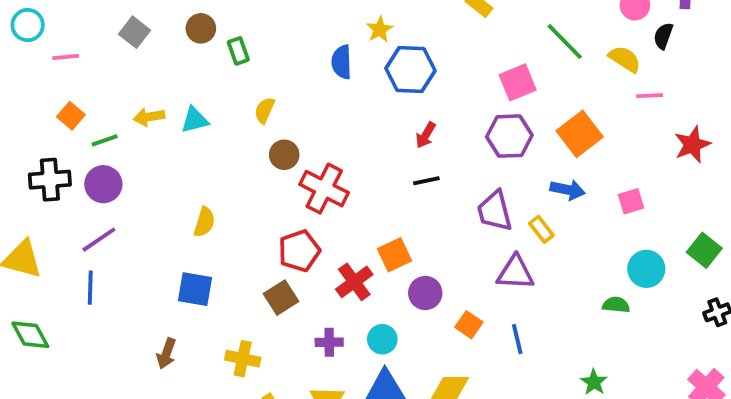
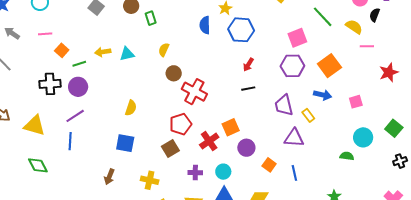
pink line: (66, 57) -> (45, 34), moved

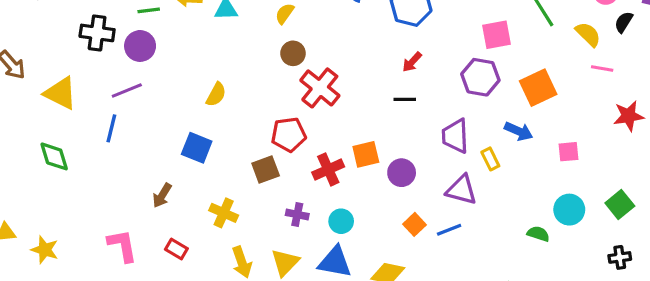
purple circle: (246, 148) -> (402, 173), moved
blue line: (294, 173) -> (449, 230), moved, turned 70

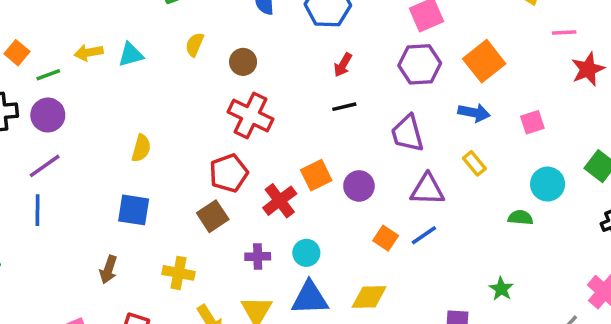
brown circle: (293, 53) -> (243, 62), moved
pink line: (602, 69) -> (564, 32), moved
yellow rectangle: (490, 159) -> (474, 163), moved

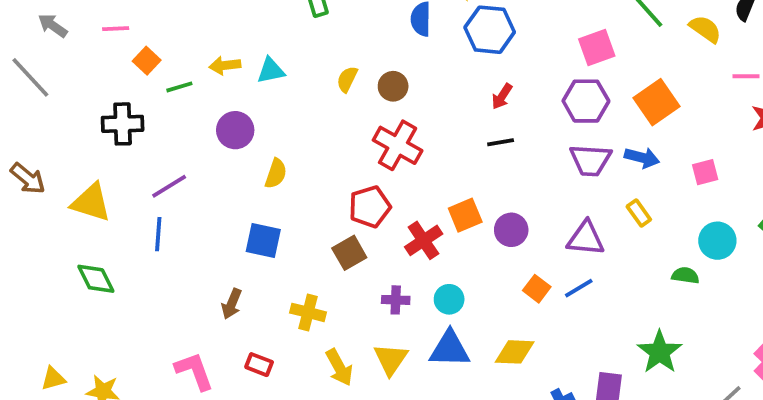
yellow semicircle: (195, 45) -> (347, 79), moved
purple circle: (48, 115) -> (235, 130), moved
purple trapezoid: (407, 133) -> (590, 160), moved, turned -75
green star: (501, 289) -> (660, 352), size x1.6

